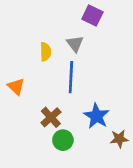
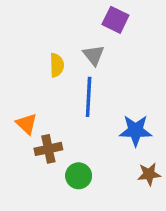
orange triangle: (16, 87) -> (27, 124), moved
blue star: (96, 116) -> (136, 131), moved, turned -30
brown cross: (51, 117) -> (48, 149), moved, turned 30

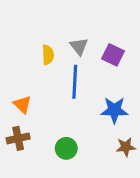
purple square: (115, 20) -> (113, 55), moved
brown cross: (48, 149) -> (18, 138), moved

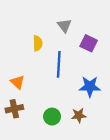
gray triangle: (79, 46) -> (64, 25), moved
brown star: (126, 147) -> (79, 115), moved

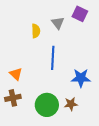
yellow semicircle: (38, 43) -> (36, 31), moved
purple square: (89, 43) -> (80, 14), moved
green circle: (52, 117) -> (47, 105), size x1.5

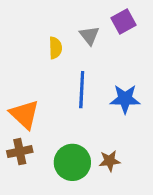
purple square: (80, 14) -> (123, 21), turned 35
orange triangle: (16, 74) -> (24, 114), size x1.5
blue star: (81, 78) -> (125, 99), moved

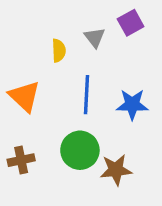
orange triangle: (24, 114) -> (24, 96), moved
brown star: (110, 161) -> (116, 170), size x1.4
green circle: (72, 162) -> (80, 150), moved

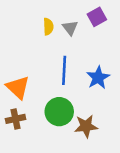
yellow semicircle: (59, 51) -> (48, 27), moved
orange triangle: (24, 96) -> (18, 87), moved
blue star: (132, 104) -> (98, 78), turned -30

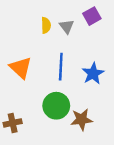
orange triangle: (18, 87) -> (21, 68), moved
brown cross: (15, 119) -> (13, 123), moved

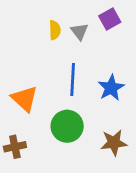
orange triangle: (21, 68) -> (25, 99), moved
brown star: (82, 120) -> (114, 143), moved

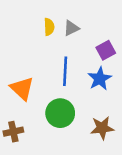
purple square: (110, 19) -> (106, 50), moved
gray triangle: (79, 31) -> (71, 28), turned 42

